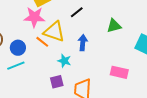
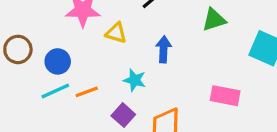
yellow triangle: (54, 32) -> (116, 33), size x0.6
orange line: (42, 42) -> (87, 92), moved, turned -56
purple square: (57, 82) -> (123, 115), turned -32

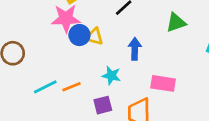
blue circle: (58, 61) -> (79, 35), moved
pink rectangle: (225, 96) -> (163, 83), moved
purple square: (123, 115) -> (103, 105), turned 36

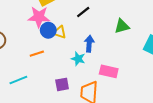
cyan star: (111, 76) -> (78, 59), moved
cyan line: (45, 87) -> (18, 80), moved
orange line: (72, 87) -> (37, 54), moved

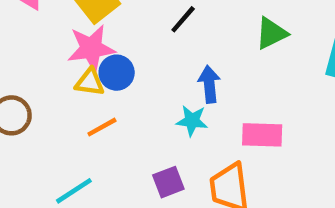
yellow triangle: (60, 32) -> (90, 82), moved

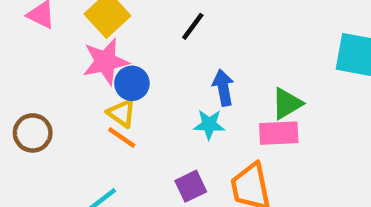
green triangle: (271, 33) -> (287, 104), moved
yellow triangle: (90, 82) -> (122, 113), moved, turned 32
orange line: (102, 127) -> (122, 138), turned 68

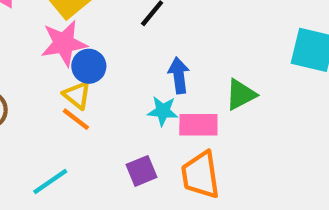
pink rectangle: (279, 133) -> (198, 125), moved

